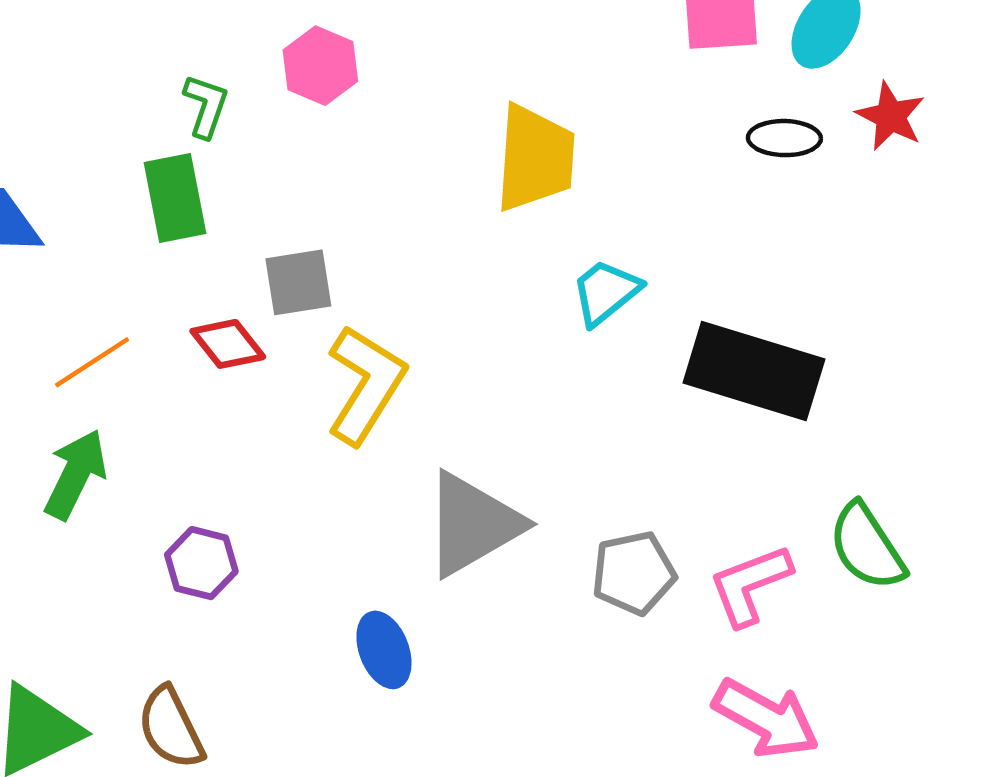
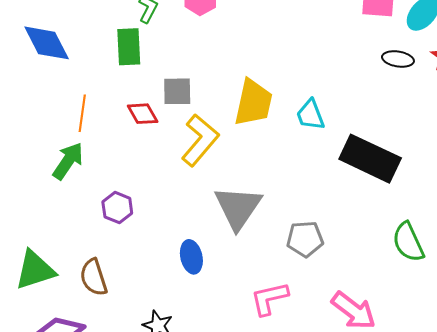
yellow trapezoid: (535, 158) -> (253, 103), moved
cyan trapezoid: (606, 292) -> (310, 115), turned -80
orange line: (92, 362) -> (82, 113), turned -57
gray triangle: (473, 524) -> (238, 208), turned -34
pink L-shape: (750, 585) -> (269, 298), moved

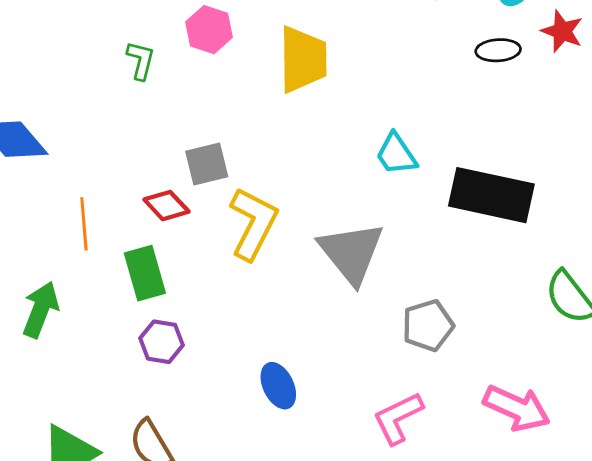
green rectangle: (129, 47) -> (145, 273), moved
yellow trapezoid: (253, 103) -> (303, 59), moved
green arrow: (68, 161) -> (40, 310), moved
gray triangle: (238, 208) -> (351, 253), moved

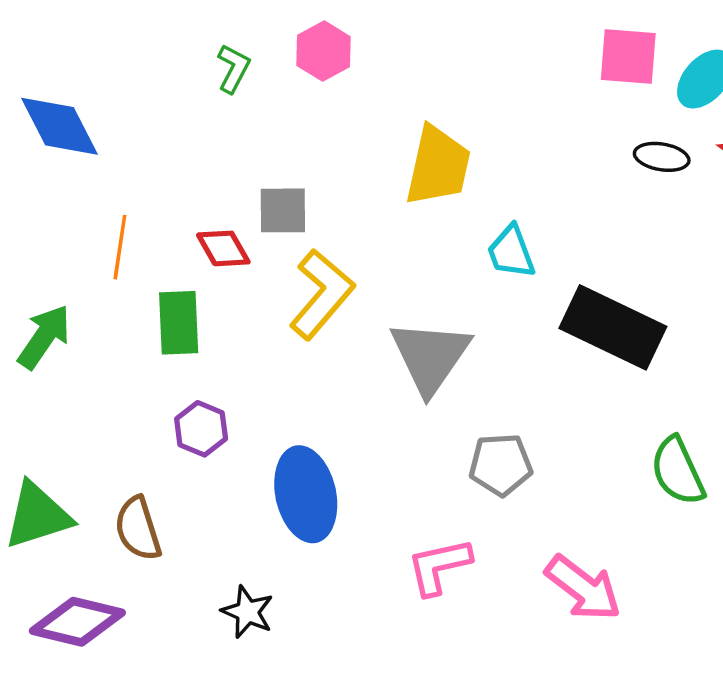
yellow trapezoid: (303, 59) -> (438, 166), moved
purple hexagon: (162, 342) -> (201, 429), moved
blue ellipse: (278, 386) -> (306, 494), size x1.6

